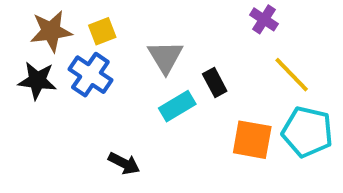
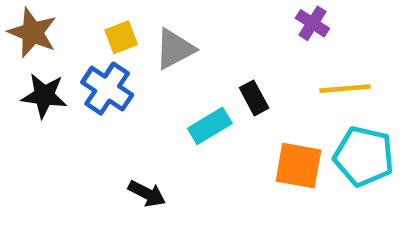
brown star: (51, 31) -> (32, 33), moved, turned 30
gray triangle: (165, 57) -> (175, 49), moved, turned 33
yellow line: (292, 75) -> (345, 89), turned -51

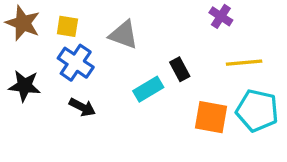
yellow square: (121, 37) -> (67, 26), moved, turned 30
gray triangle: (175, 49) -> (124, 35), turned 48
black star: (44, 96) -> (25, 86), moved
black arrow: (147, 194) -> (82, 107), moved

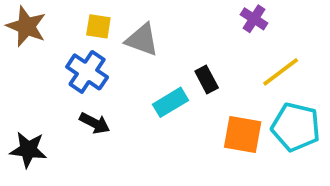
yellow square: (67, 26) -> (98, 26), moved
yellow line: (244, 63) -> (281, 72), turned -32
black star: (25, 86) -> (28, 150), moved

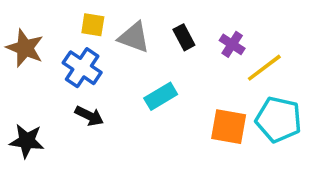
purple cross: (254, 19) -> (232, 44), moved
brown star: (26, 26) -> (25, 48), moved
black rectangle: (207, 80) -> (184, 37), moved

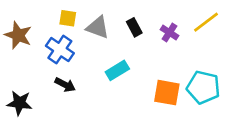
yellow line: (264, 68) -> (206, 22), moved

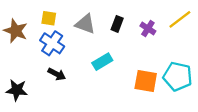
yellow square: (68, 18) -> (49, 18), moved
black rectangle: (134, 27) -> (117, 24), turned 49

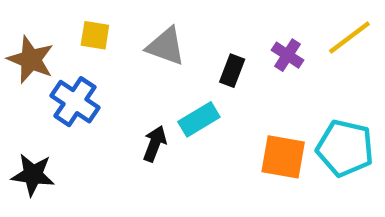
black rectangle: (117, 24) -> (232, 71), moved
blue cross: (52, 43) -> (75, 102), moved
black arrow: (57, 74) -> (155, 144), moved, turned -96

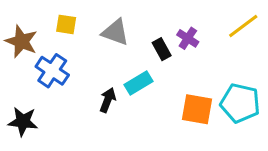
purple cross: (287, 55) -> (188, 38), moved
black rectangle: (232, 71) -> (162, 49), turned -50

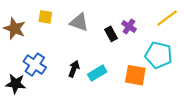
blue cross: (52, 71) -> (35, 65), moved
cyan rectangle: (138, 83) -> (97, 73), moved
cyan pentagon: (240, 103) -> (159, 55), moved

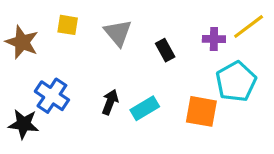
gray triangle: (79, 22) -> (118, 33), turned 30
purple cross: (129, 26) -> (214, 39), moved, turned -32
cyan pentagon: (159, 55) -> (236, 82), turned 30

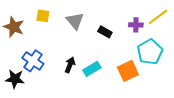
black rectangle: (165, 50) -> (105, 32), turned -32
orange square: (201, 111) -> (128, 71), turned -35

